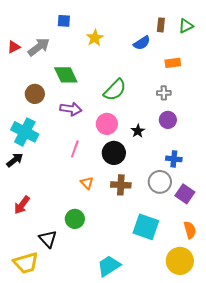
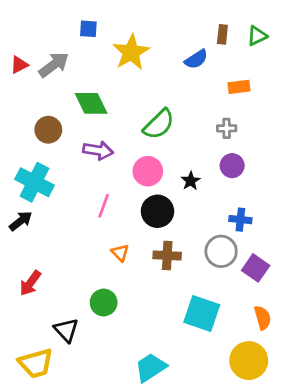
yellow star: (95, 38) -> (131, 52), size x1.5

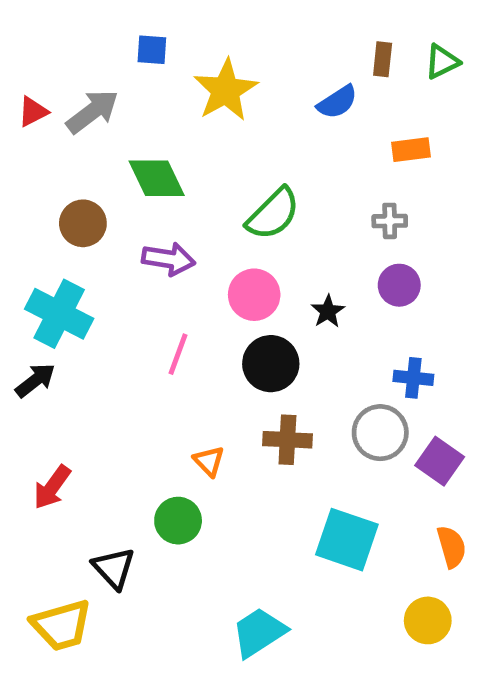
orange triangle: (120, 253) -> (209, 461), moved
yellow circle: (249, 361) -> (428, 620), size x0.7

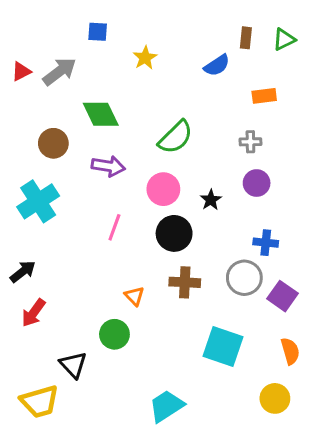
yellow star: (226, 90) -> (145, 58), size x0.6
cyan cross: (59, 314) -> (38, 201), turned 30
black arrow: (35, 380) -> (23, 272), moved

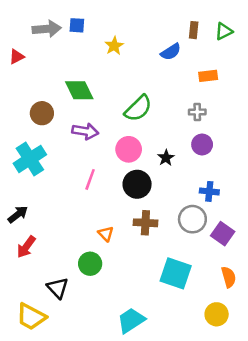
gray arrow: (59, 71) -> (47, 29), moved, turned 32
yellow trapezoid: (40, 402) -> (31, 317), turned 44

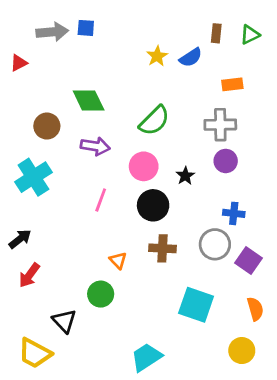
yellow star: (114, 46) -> (157, 56), moved
gray cross: (197, 112) -> (220, 125), size x1.6

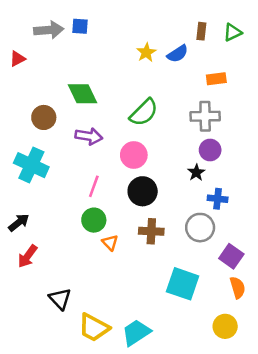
black star: (185, 176) -> (196, 173), moved
cyan cross: (33, 177) -> (31, 165), turned -32
purple square: (249, 260) -> (231, 256), moved
green circle: (101, 294) -> (94, 220), moved
yellow trapezoid: (35, 353) -> (94, 328), moved

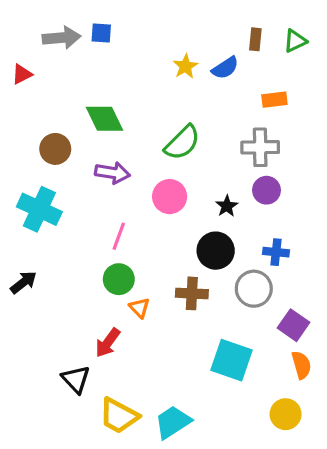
black star: (196, 173) -> (227, 206), moved
black circle: (143, 191) -> (216, 251), moved
red arrow: (28, 256) -> (108, 343), moved

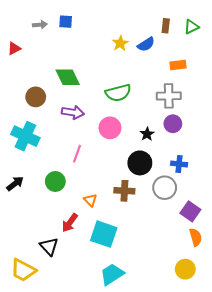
gray arrow: (62, 38) -> (40, 25), size x0.6
green semicircle: (182, 143) -> (118, 93), turned 30
green circle: (119, 279) -> (55, 181), moved
cyan square: (232, 360) -> (104, 234), moved
yellow trapezoid: (119, 416) -> (23, 270), moved

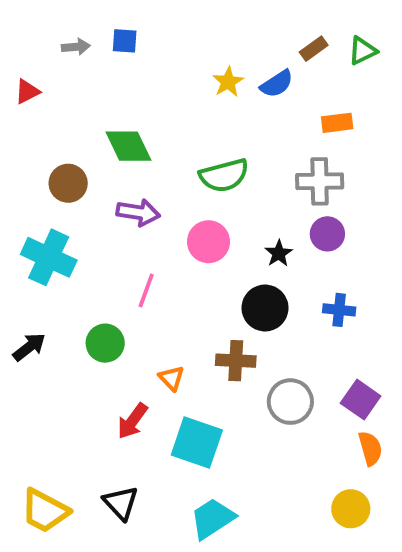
brown rectangle: (166, 26) -> (314, 49), turned 48
gray circle: (165, 188) -> (290, 402), moved
black triangle: (49, 246) -> (121, 503), moved

